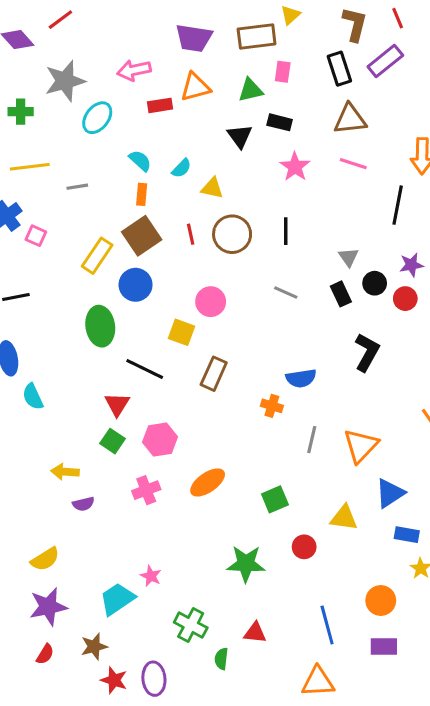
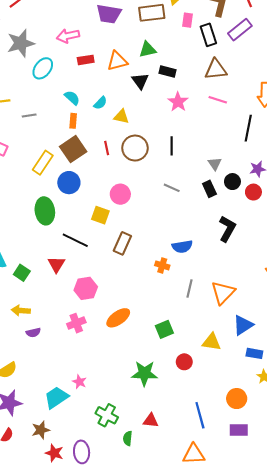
pink rectangle: (283, 72) -> (187, 20), moved
orange triangle: (195, 87) -> (117, 61), moved
green square: (113, 441) -> (22, 273), moved

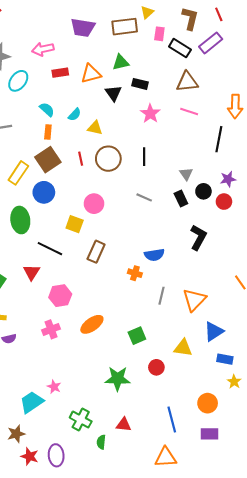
black rectangle: (208, 35) -> (180, 48), turned -40

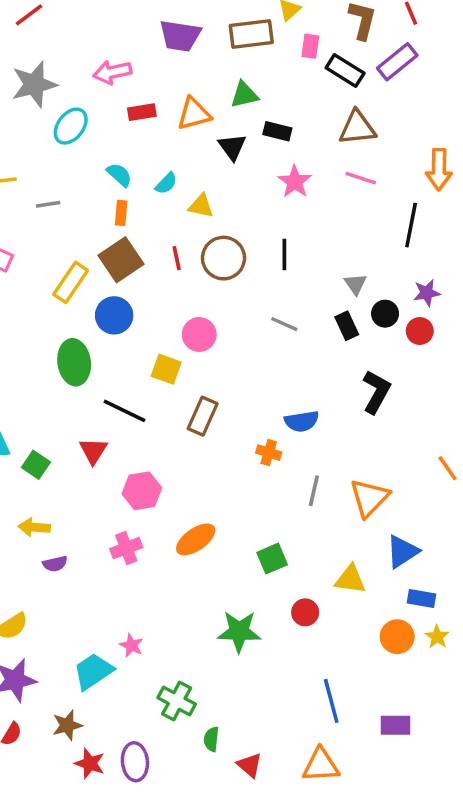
orange circle: (208, 403) -> (397, 637), moved
red triangle: (124, 425) -> (250, 765), moved, turned 35

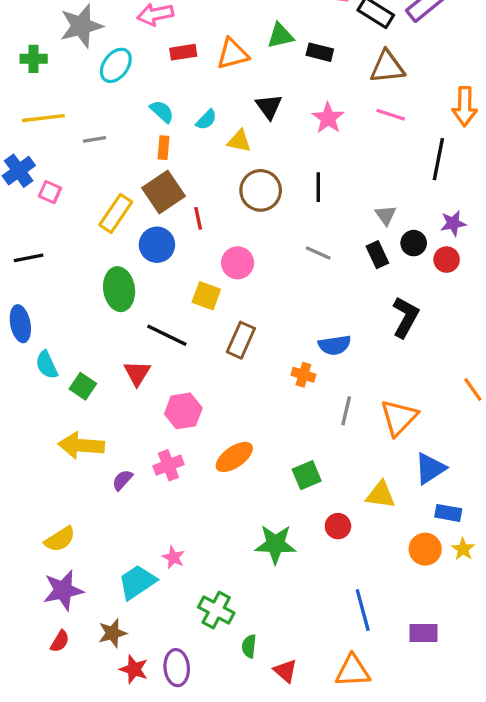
black rectangle: (277, 131) -> (320, 52), moved
black triangle: (232, 147) -> (269, 106), moved
red line: (177, 258) -> (198, 218), moved
yellow arrow: (34, 527) -> (81, 445), size x1.5
purple semicircle: (55, 564) -> (122, 480), moved, turned 145

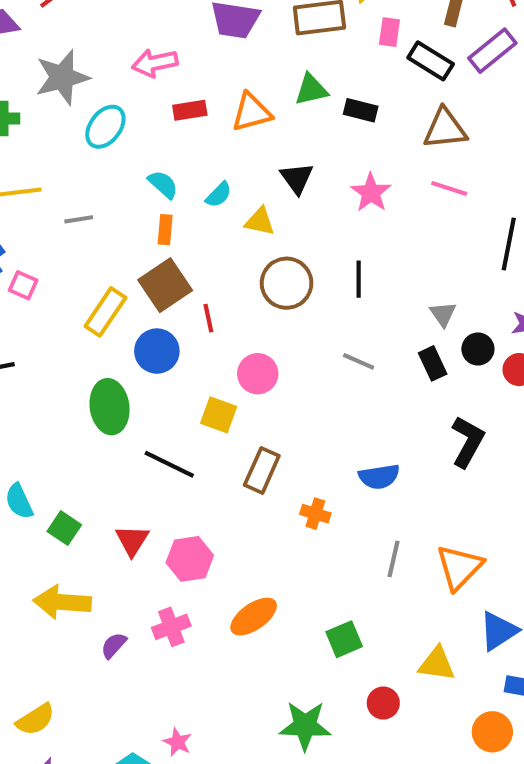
red triangle: (137, 373) -> (132, 540), moved
orange cross: (303, 375) -> (315, 514), moved

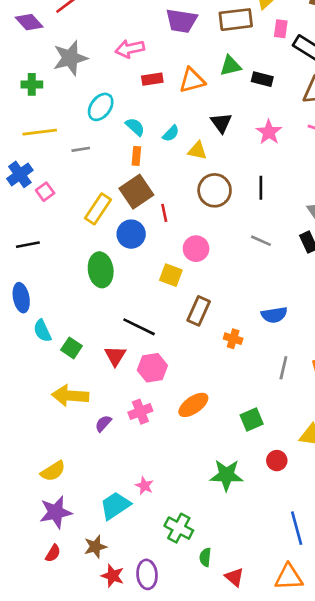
cyan ellipse: (105, 127) -> (101, 107), moved
pink square: (23, 285) -> (45, 192), turned 30
black line: (169, 464) -> (139, 327), moved

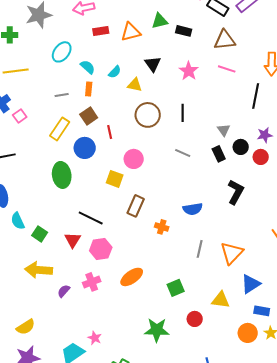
gray line: (81, 149) -> (62, 95), moved
brown square: (136, 192) -> (89, 116), size x0.7

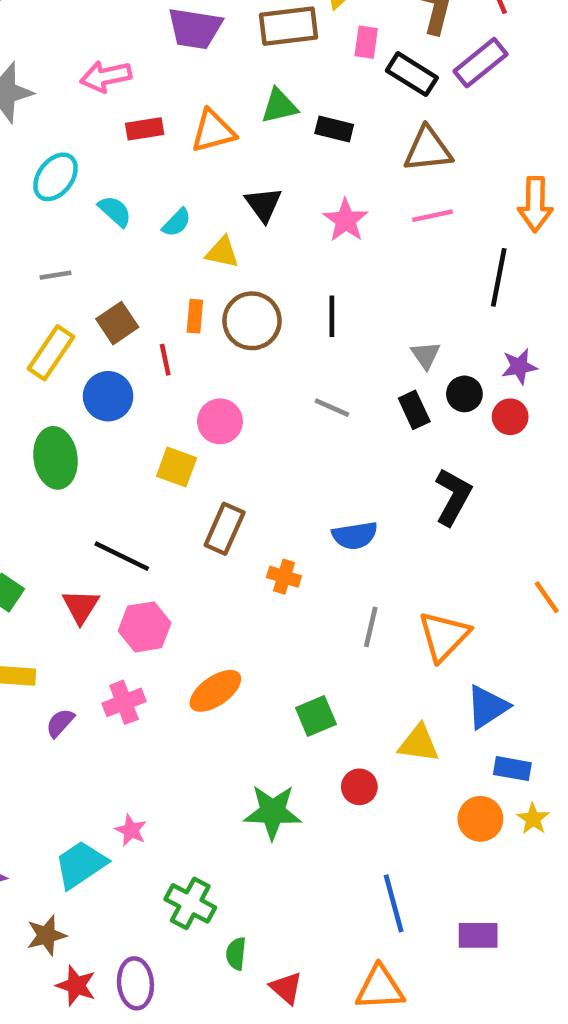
pink line: (227, 69) -> (432, 216), turned -30
orange rectangle: (89, 89) -> (195, 316), moved

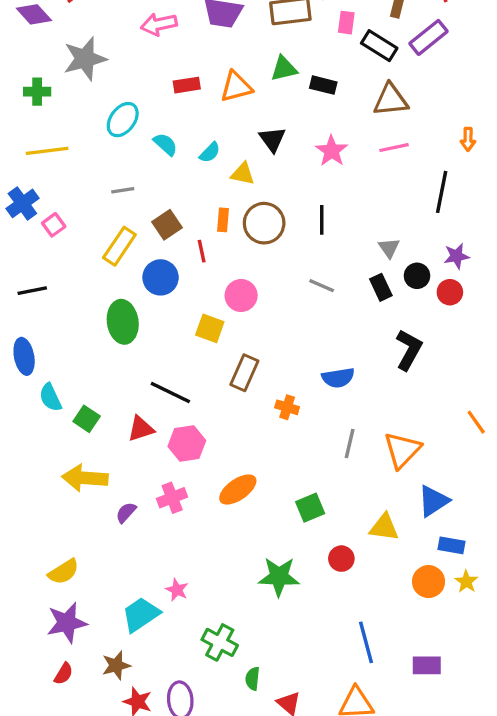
pink arrow: (106, 76) -> (159, 24), moved
orange arrow: (535, 204) -> (468, 139), size x0.6
red triangle: (81, 606) -> (141, 429), turned 40

